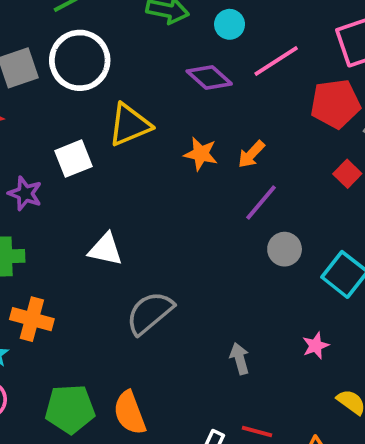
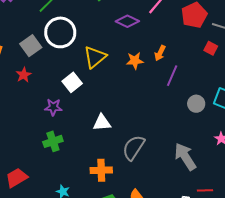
gray circle: (285, 249) -> (196, 104), moved
orange cross: (32, 319) -> (101, 170), moved
gray arrow: (240, 359) -> (185, 157), size x1.8

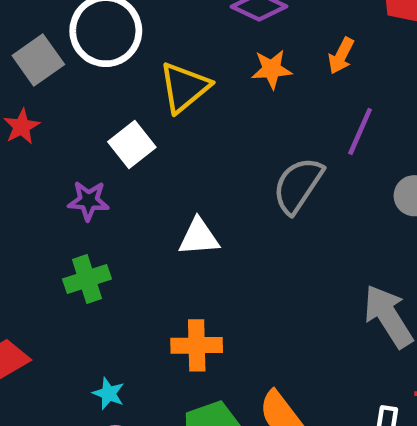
orange arrow: (160, 53) -> (341, 56), moved
orange star: (135, 61) -> (272, 69), moved
gray semicircle: (134, 148) -> (298, 185), moved

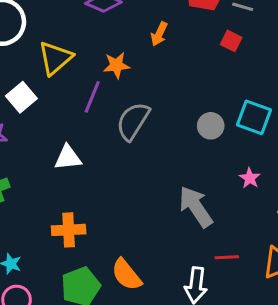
orange star: (272, 69) -> (116, 65), moved
purple line: (360, 131) -> (92, 97), moved

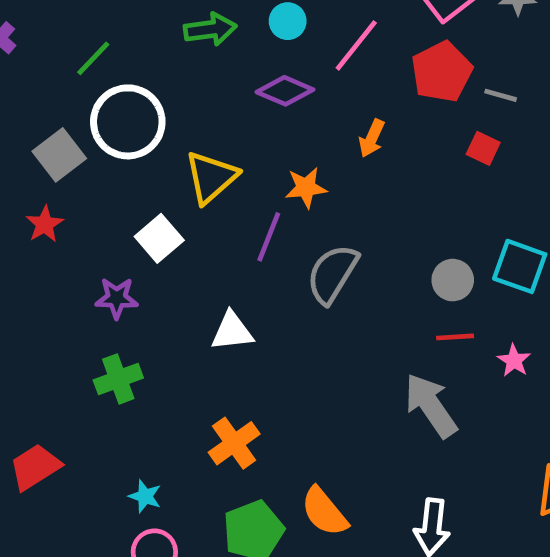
orange cross: (69, 230) -> (234, 443), turned -32
red line: (227, 257) -> (455, 337), moved

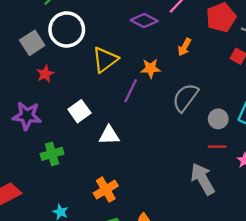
red star: (45, 224) -> (45, 74), moved
white square: (159, 238) -> (79, 111), moved
gray semicircle: (332, 274) -> (185, 98), moved
purple star: (117, 298) -> (27, 116), moved, size x1.4

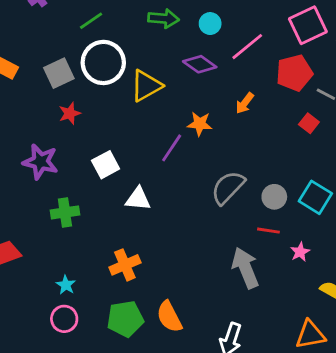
yellow triangle: (105, 60) -> (146, 86), moved
gray semicircle: (185, 98) -> (228, 188), moved

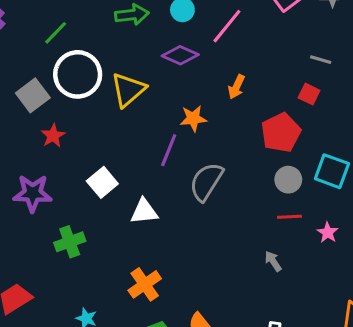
red pentagon: (294, 73) -> (281, 133), moved
gray semicircle: (228, 188) -> (206, 182), moved
gray arrow: (245, 268) -> (273, 261), size x0.5

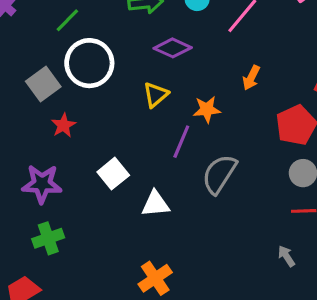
purple diamond: (180, 55) -> (173, 48), moved
yellow triangle: (128, 90) -> (156, 95), moved, size x0.7
green cross: (70, 242) -> (48, 238), moved

